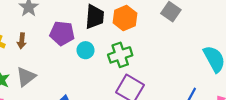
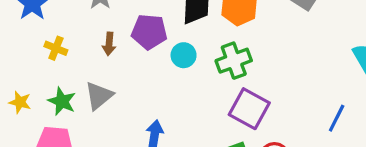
brown arrow: (22, 41) -> (109, 44), moved

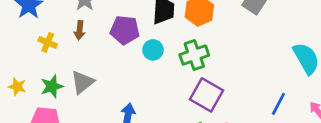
brown arrow: (109, 44) -> (80, 30), moved
green star: (62, 101) -> (52, 86), turned 30

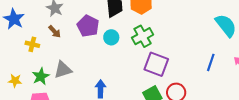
brown arrow: (80, 30) -> (55, 32), turned -40
purple pentagon: (125, 30) -> (88, 26), turned 30
gray triangle: (82, 82) -> (63, 70), turned 30

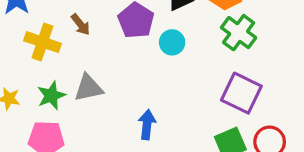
green cross: (142, 36) -> (239, 33), moved, turned -30
yellow cross: (32, 44) -> (42, 42), size x1.5

